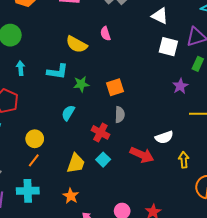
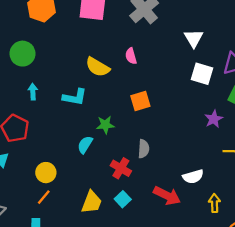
white triangle: (160, 16) -> (194, 38), turned 30
green star: (81, 84) -> (105, 125), moved
orange square: (115, 87) -> (140, 101), moved

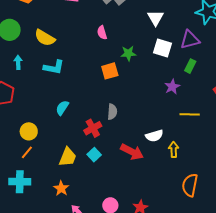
yellow semicircle: (98, 67) -> (45, 38), moved
green star: (105, 125) -> (128, 53), moved
red cross: (121, 168) -> (93, 128), turned 30
yellow arrow: (214, 203) -> (174, 150), moved

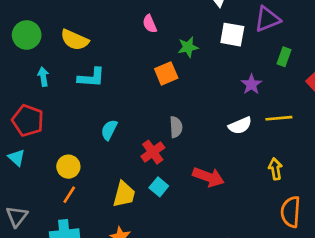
green rectangle: (190, 66) -> (284, 57), moved
white semicircle: (154, 136) -> (240, 126), moved
yellow arrow: (174, 150) -> (275, 169), moved

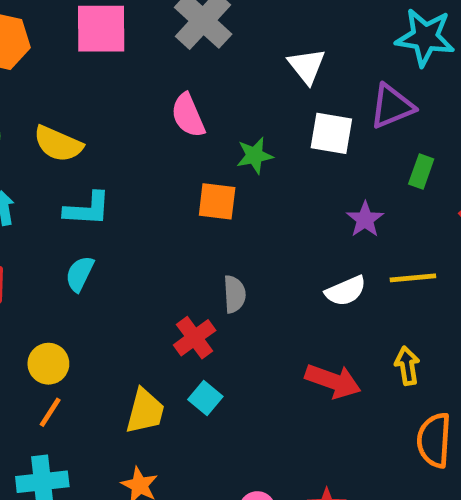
pink semicircle: (150, 24) -> (188, 115), size x1.4
orange square: (166, 73) -> (217, 201), turned 30
cyan semicircle: (109, 130) -> (80, 274), moved
red arrow: (208, 177) -> (333, 381), moved

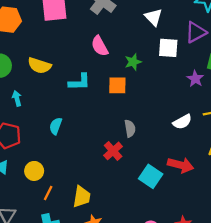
cyan L-shape: (87, 209) -> (80, 82), moved
purple star: (365, 219) -> (195, 79), moved
yellow circle: (48, 364) -> (34, 171), moved
cyan square: (205, 398) -> (151, 176), moved, size x1.5
yellow trapezoid: (145, 411) -> (82, 197), moved

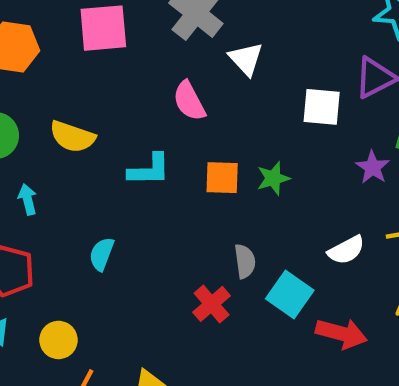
white triangle: (154, 17) -> (246, 59), moved
green star: (133, 62) -> (273, 178), moved
cyan square: (151, 176) -> (290, 294), moved

